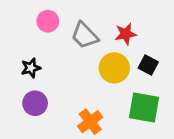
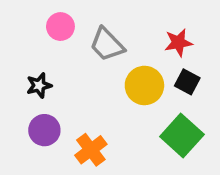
red star: (126, 34) -> (178, 43), moved
green square: (144, 107) -> (182, 135), turned 32
orange cross: (90, 122) -> (91, 150), moved

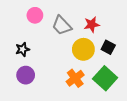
red star: (178, 43) -> (92, 25), moved
orange cross: (91, 150) -> (75, 78), moved

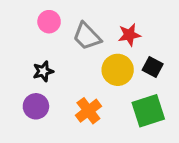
black star: (23, 49) -> (43, 71), moved
orange cross: (75, 78) -> (88, 111), moved
green square: (105, 78) -> (148, 111), turned 30

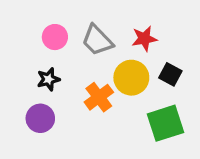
pink circle: (49, 22) -> (55, 37), moved
orange cross: (88, 111) -> (99, 97), moved

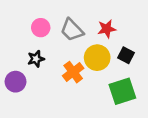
purple circle: (40, 118) -> (16, 82), moved

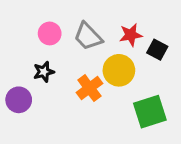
black square: (126, 55) -> (157, 50), moved

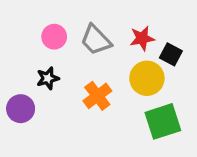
yellow circle: (119, 70) -> (147, 78), moved

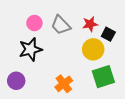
black star: (48, 78) -> (30, 49), size x1.6
orange cross: (97, 96) -> (64, 84), moved
purple circle: (21, 109) -> (16, 81), moved

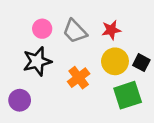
black square: (108, 34) -> (141, 63), moved
orange cross: (64, 84) -> (79, 78), moved

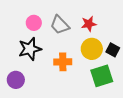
orange cross: (79, 78) -> (63, 62), turned 36

